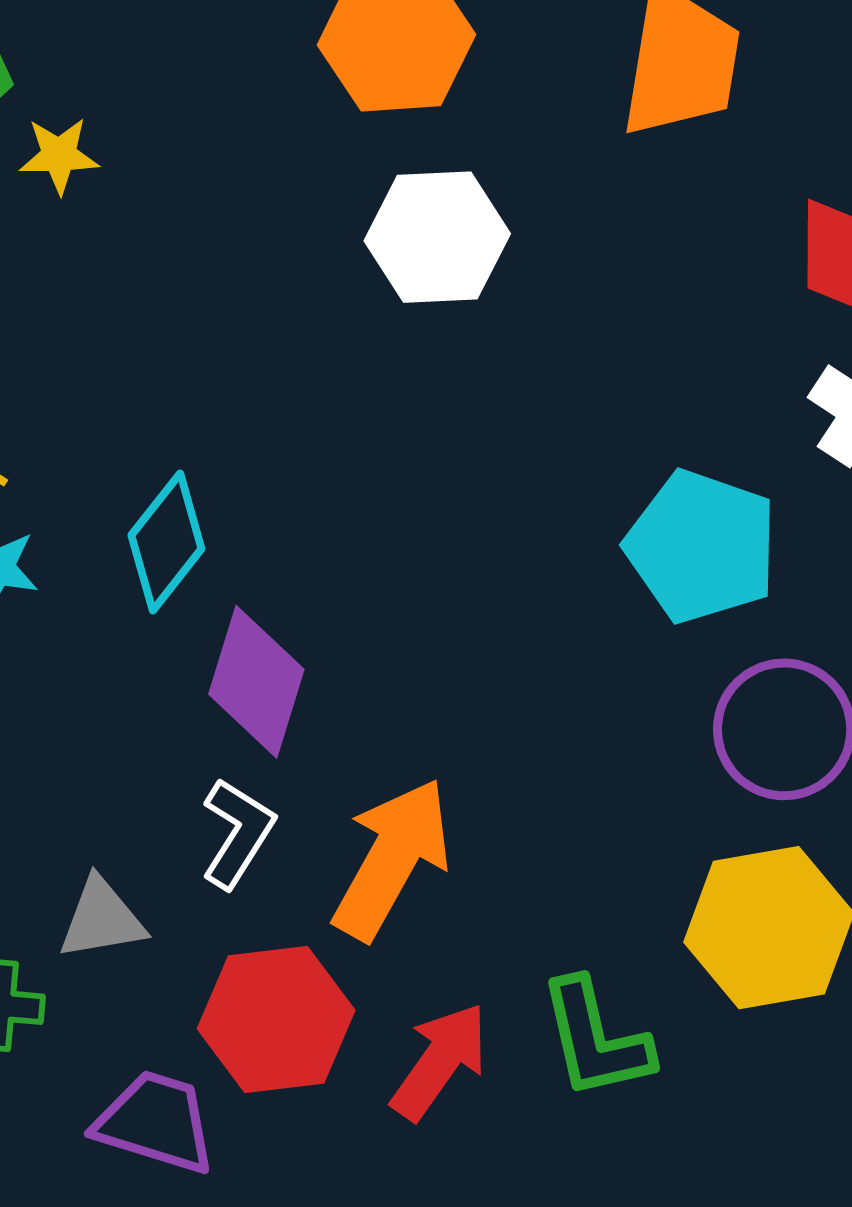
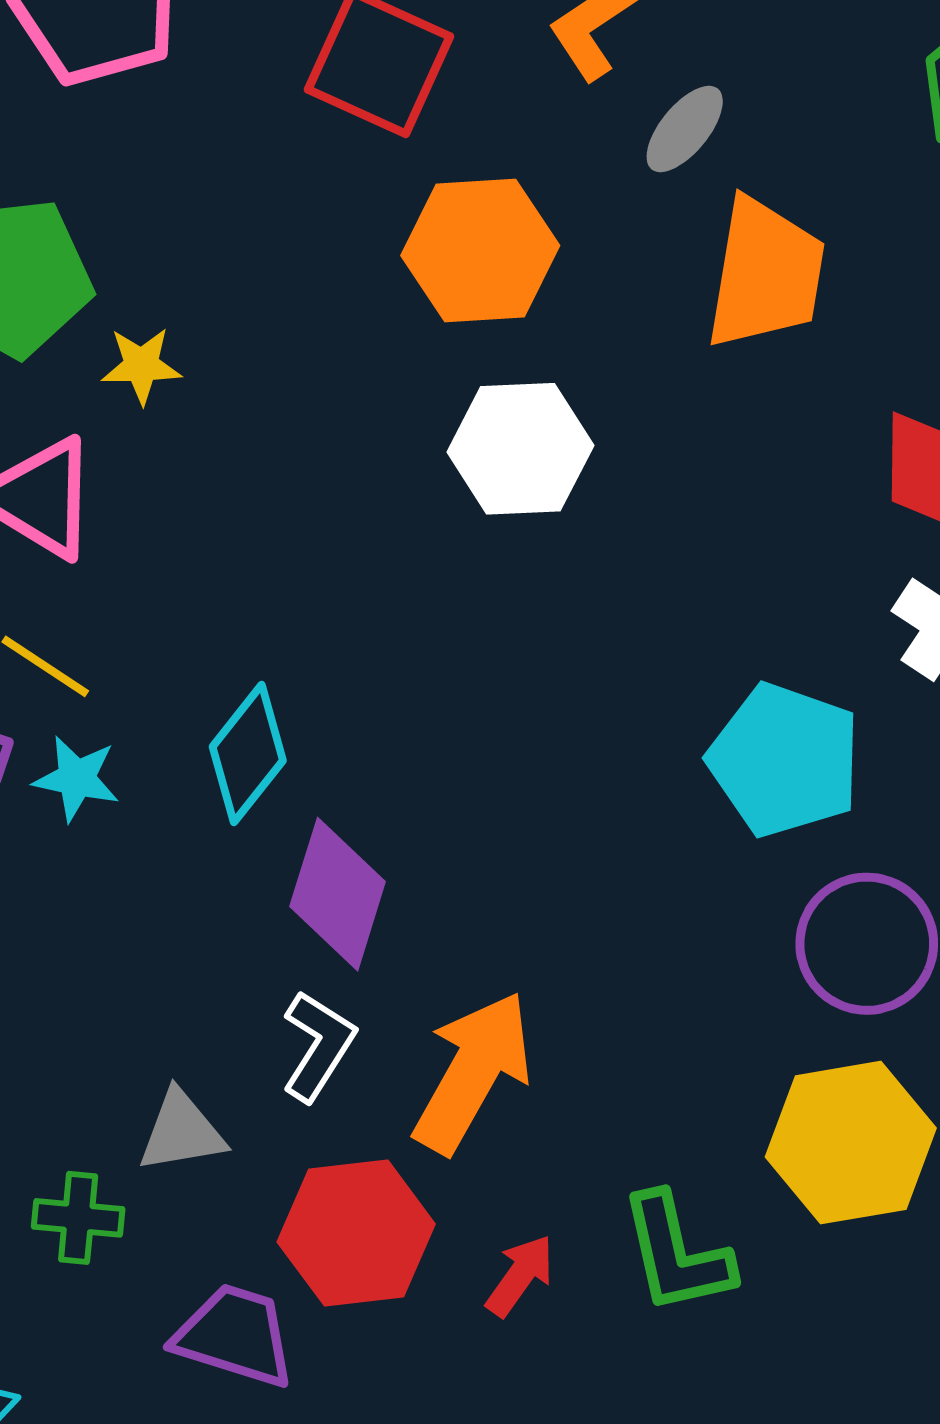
red arrow: (440, 1061) -> (520, 1275), size x0.7

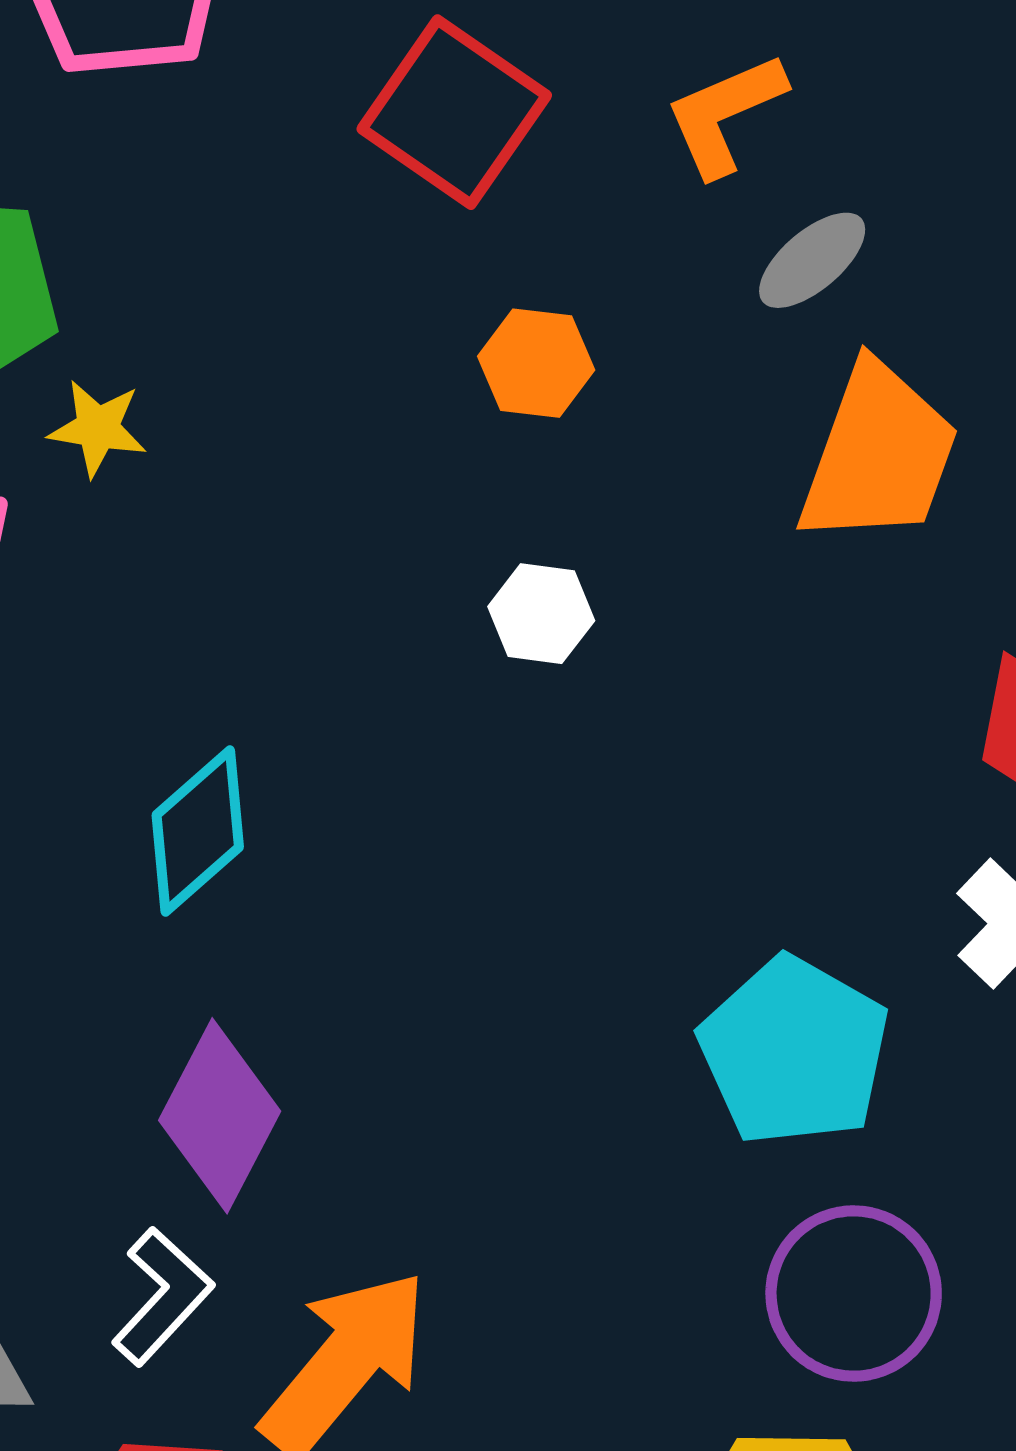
orange hexagon: (480, 251) -> (536, 363), size x0.6
white hexagon: (520, 449) -> (541, 614), size x0.6
cyan diamond: (248, 754) -> (198, 831), moved

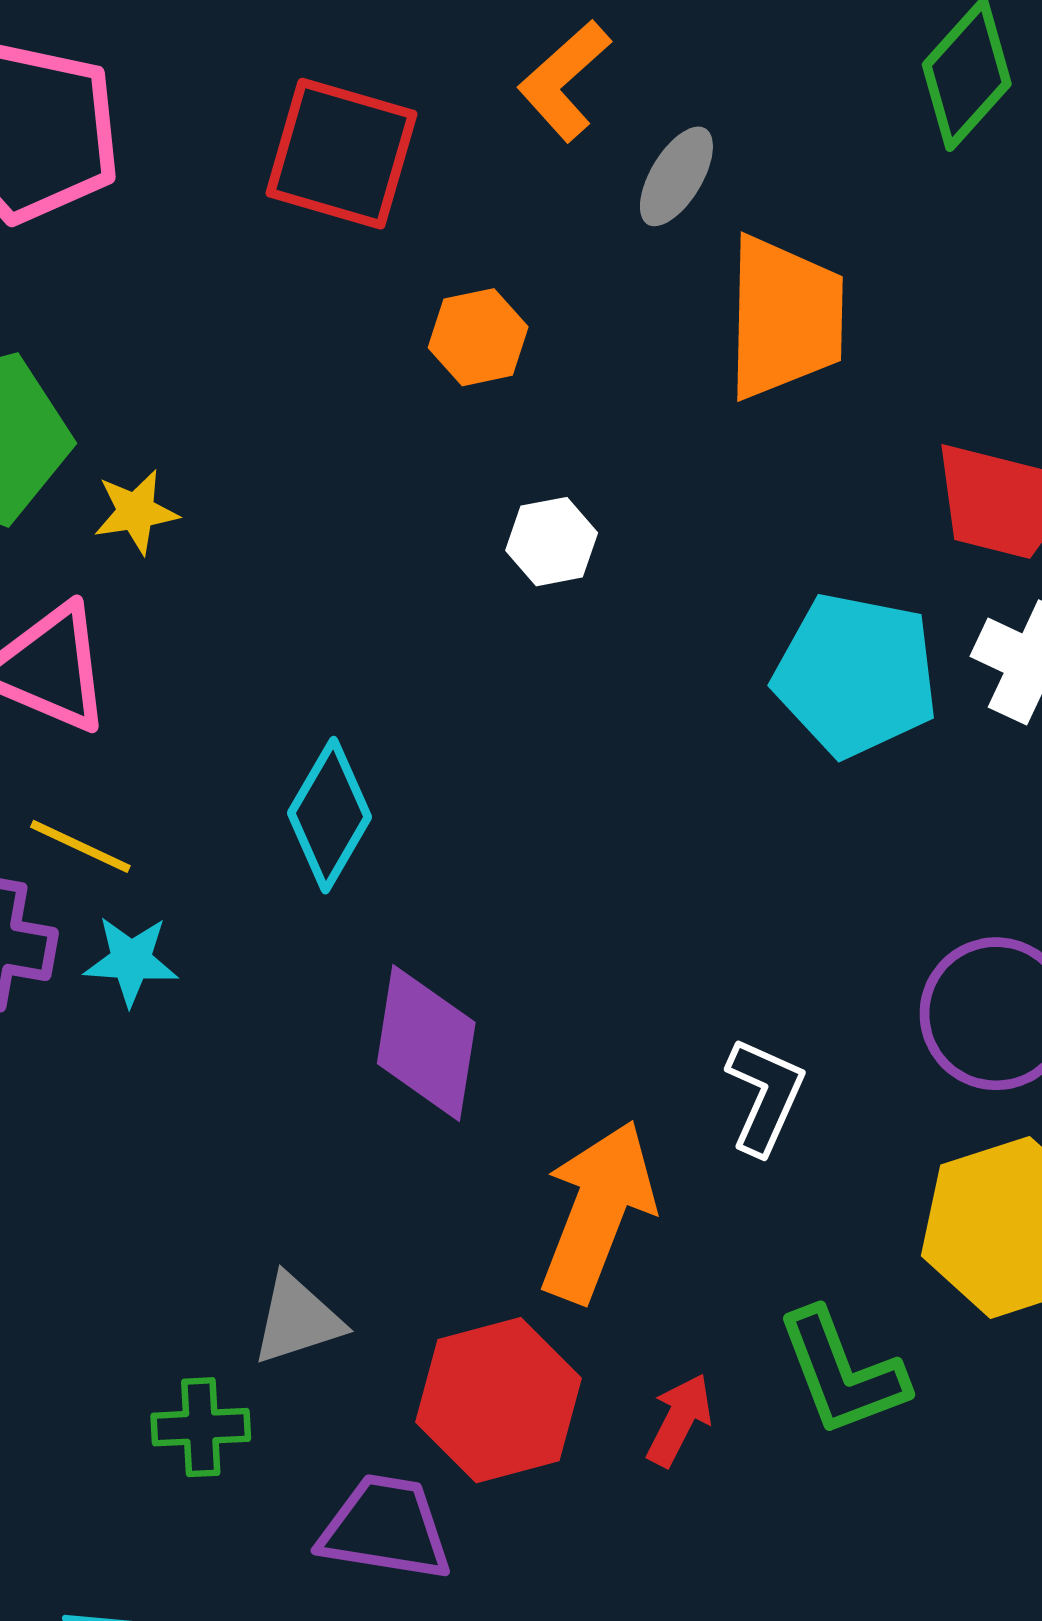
cyan pentagon: (794, 1051) -> (856, 675), moved
white L-shape: (162, 1296) -> (765, 1096), moved

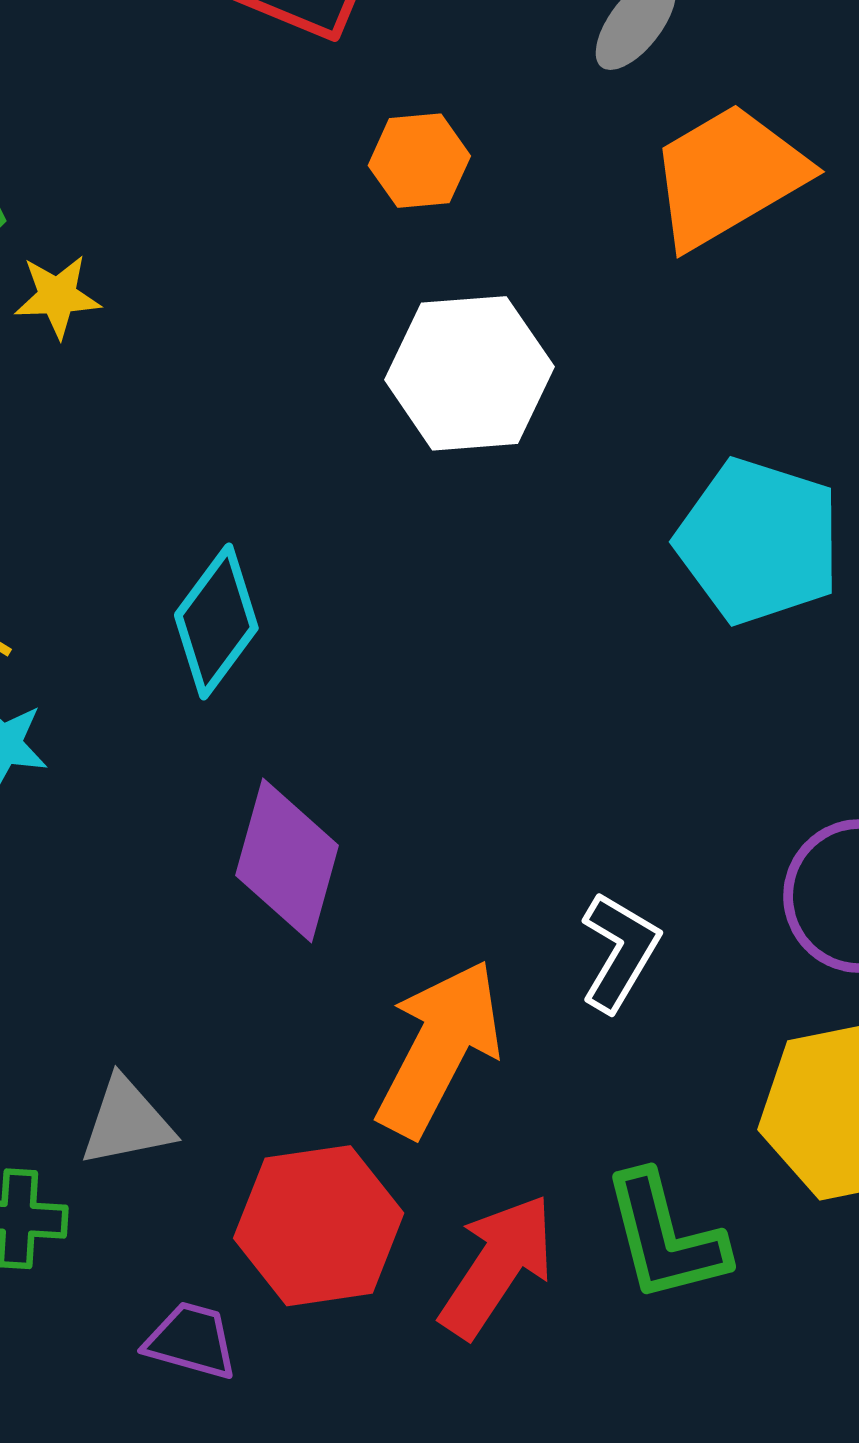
orange trapezoid: (785, 318) -> (728, 176), turned -128
white hexagon: (552, 542) -> (469, 373), size x1.8
red arrow: (679, 1420) -> (497, 1266), size x1.6
purple trapezoid: (386, 1528) -> (191, 1341), size x0.7

